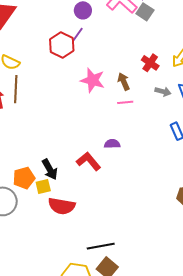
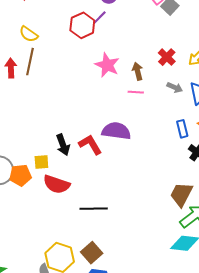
purple semicircle: (112, 144) -> (116, 131), size x1.8
black arrow: (50, 169) -> (63, 145), moved
orange pentagon: (24, 178) -> (20, 175), moved
black line: (101, 246) -> (94, 209), moved

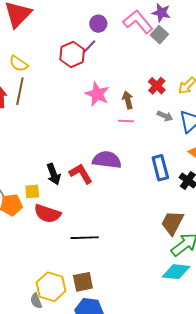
blue rectangle: (182, 129) -> (160, 168), moved, size x1.4
brown square: (92, 253) -> (83, 282), turned 30

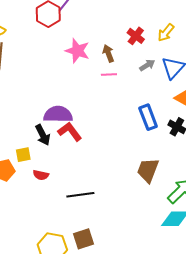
gray arrow: (165, 116) -> (147, 65), turned -49
purple semicircle: (107, 160) -> (58, 114), moved
red semicircle: (47, 214) -> (41, 175), size x0.6
brown trapezoid: (172, 223) -> (148, 170), moved

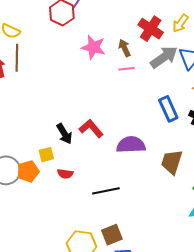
red cross: (136, 36) -> (151, 29), size x1.4
gray arrow: (147, 65) -> (164, 57), size x1.8
purple semicircle: (58, 114) -> (131, 145), moved

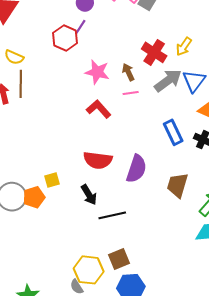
red L-shape: (91, 128) -> (99, 109), moved
black arrow: (64, 134) -> (89, 195), moved
purple semicircle: (131, 145) -> (136, 169), turned 112
red semicircle: (65, 174) -> (98, 160), moved, size x1.8

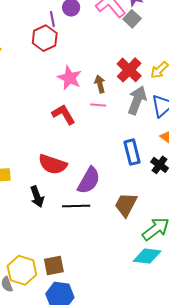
purple line: (80, 27) -> (52, 19), moved, turned -56
gray arrow: (168, 81) -> (137, 100), turned -44
black line: (112, 215) -> (76, 206), moved

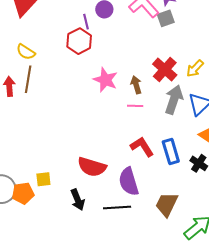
gray square: (132, 19) -> (166, 18), turned 30
red L-shape: (63, 114) -> (142, 147), moved
purple semicircle: (89, 180) -> (129, 182), turned 136

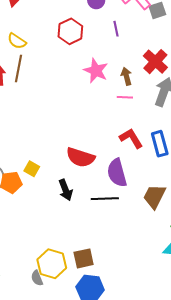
purple line: (86, 22) -> (116, 29), moved
yellow square: (43, 179) -> (32, 169), turned 35

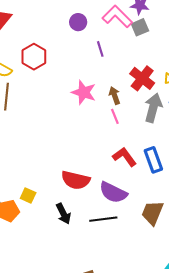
red hexagon: (70, 31) -> (34, 57), moved
pink line: (125, 97) -> (115, 116), turned 70
purple semicircle: (117, 173) -> (113, 192), turned -44

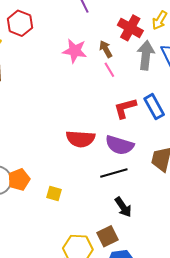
red L-shape: (124, 157) -> (125, 108), turned -60
yellow square: (28, 195) -> (54, 193), moved
black arrow: (63, 214) -> (123, 207), moved

